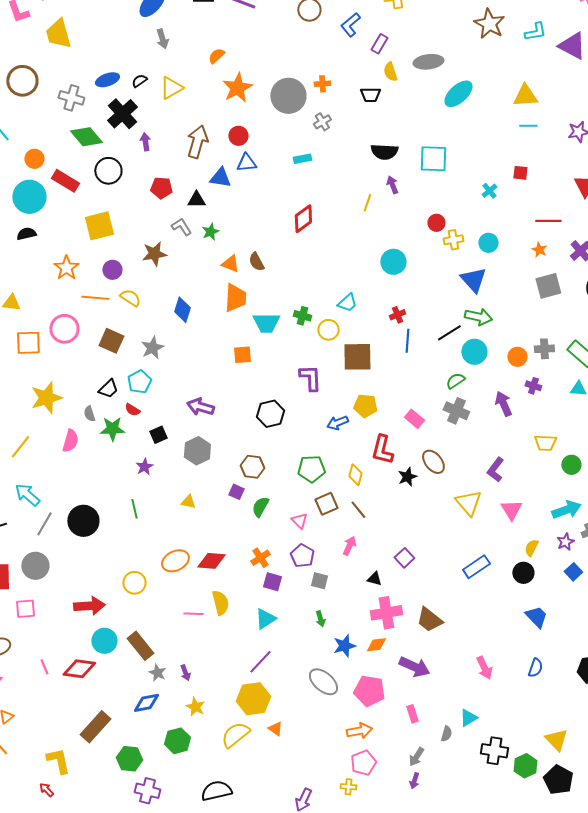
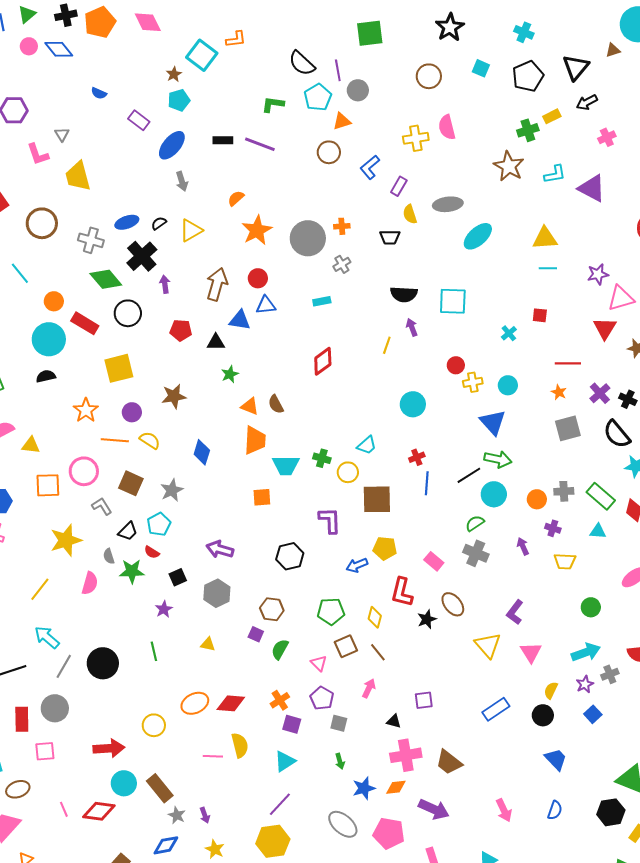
gray L-shape: (181, 227) -> (102, 506), moved
purple arrow: (503, 404) -> (523, 546), size x0.7
yellow trapezoid: (545, 443) -> (565, 561), moved
purple square: (404, 558) -> (424, 700), turned 36

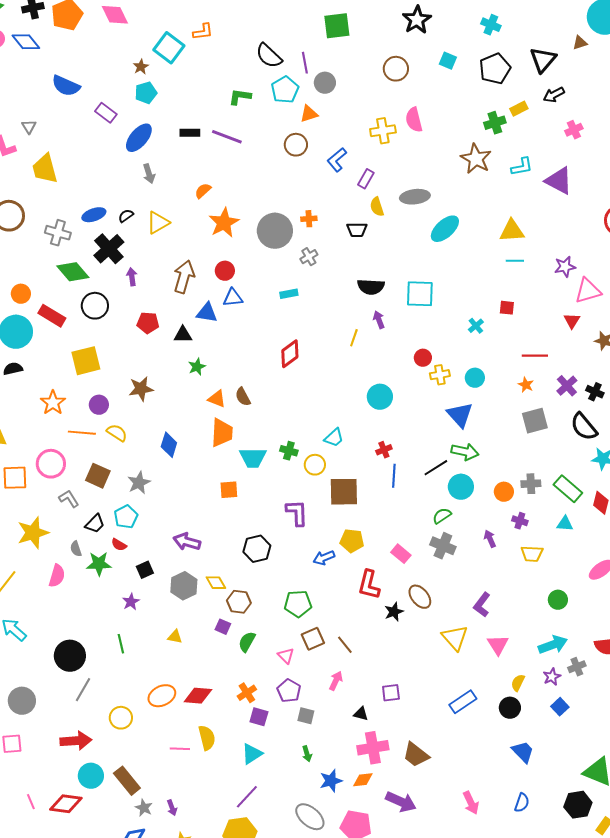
blue semicircle: (99, 93) -> (66, 86), size x1.8
red triangle: (605, 328) -> (572, 321), size x0.7
yellow diamond: (375, 617) -> (216, 583), moved, turned -45
gray line: (64, 666) -> (83, 690), moved

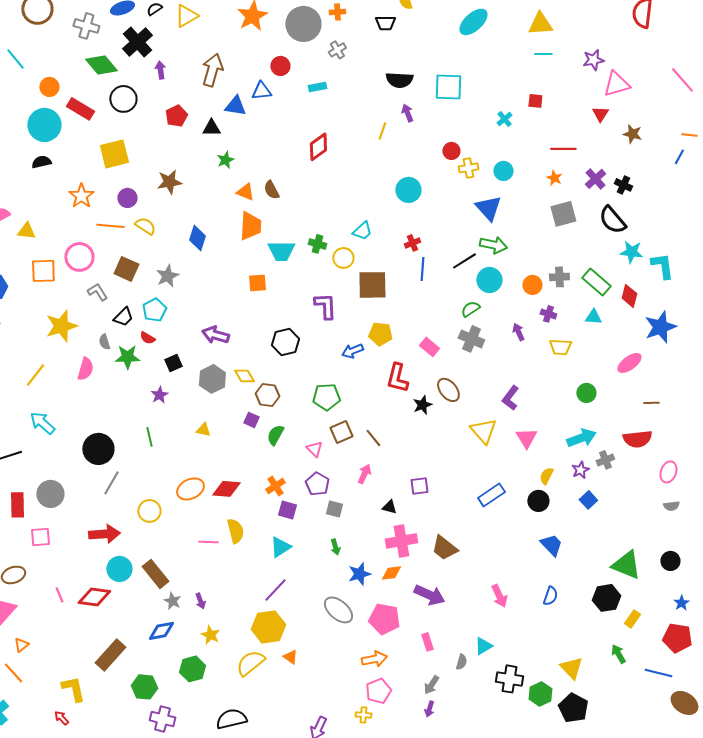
red circle: (225, 271) -> (280, 66), moved
red pentagon: (148, 323) -> (176, 116), turned -30

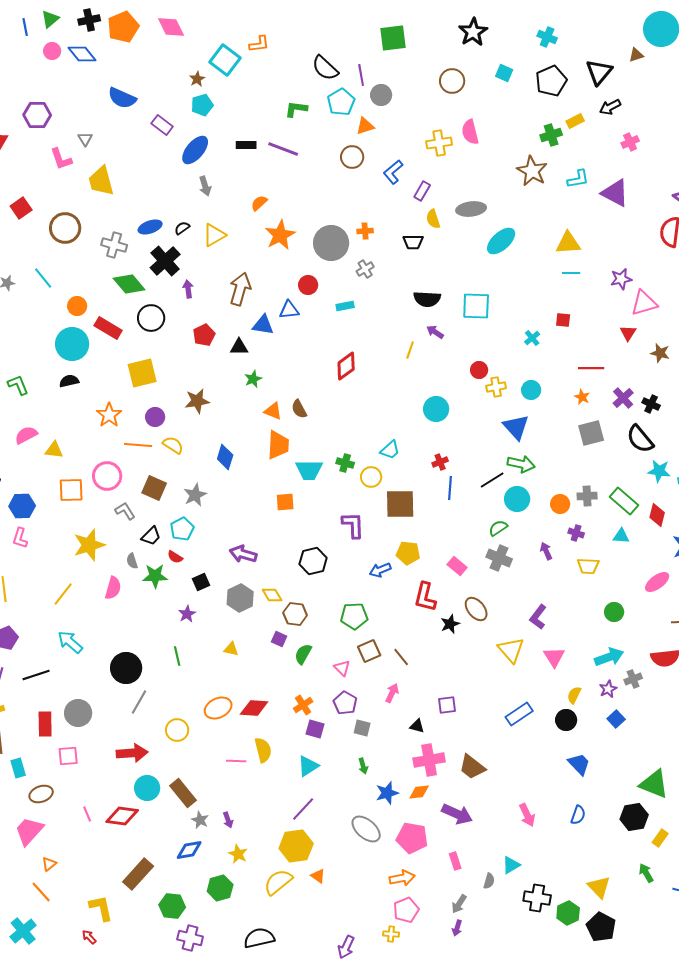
purple arrow: (407, 113) -> (435, 332), turned -36

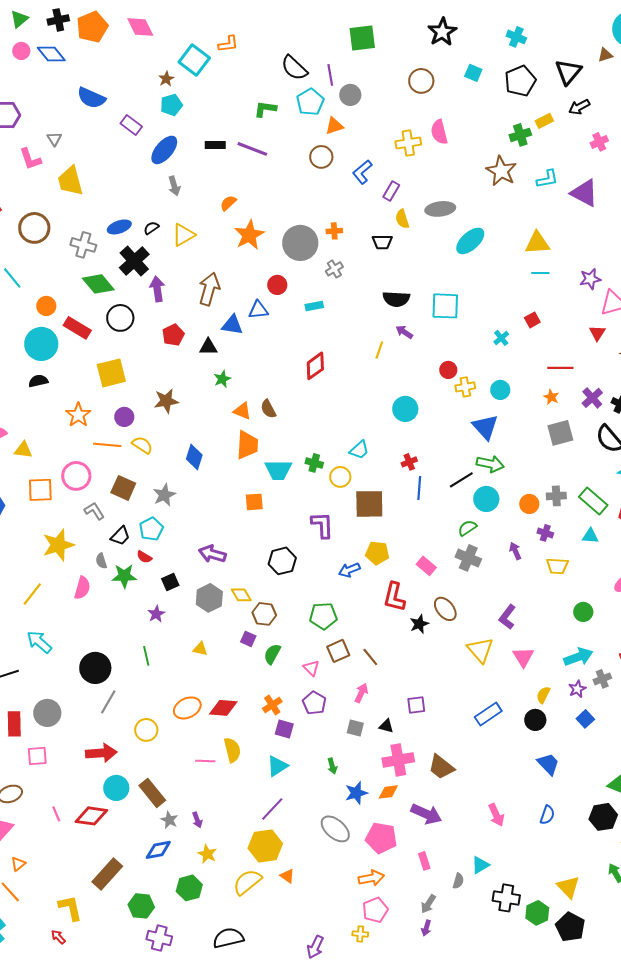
purple arrow: (188, 289) -> (157, 289), size x1.4
red square: (563, 320) -> (532, 320), turned -35
gray square: (362, 728) -> (355, 728), moved

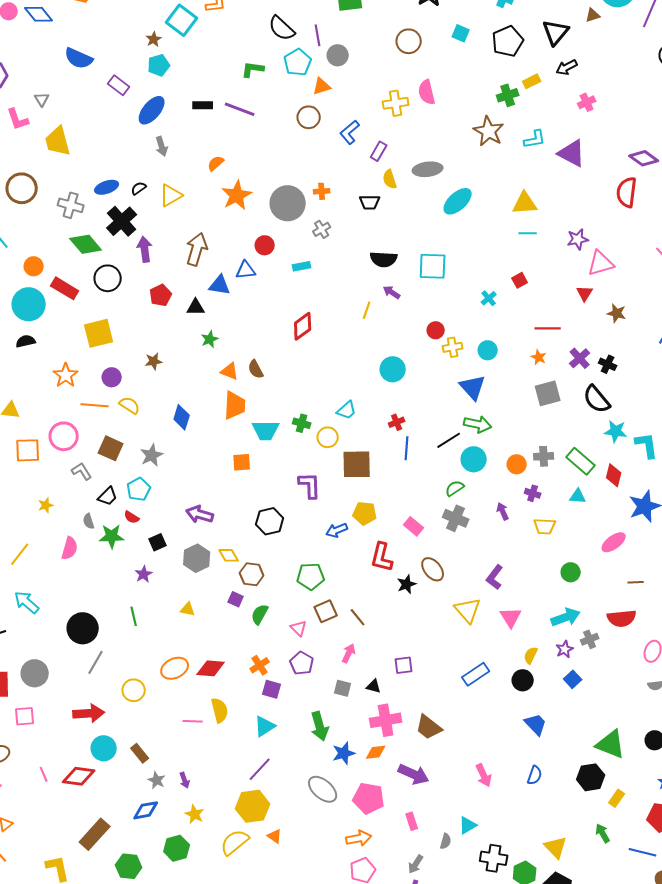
brown star: (166, 401) -> (154, 361), size x0.7
yellow star: (58, 545) -> (46, 505), size x0.5
green arrow: (332, 766) -> (320, 726), size x1.8
brown rectangle: (152, 793) -> (140, 753), size x0.7

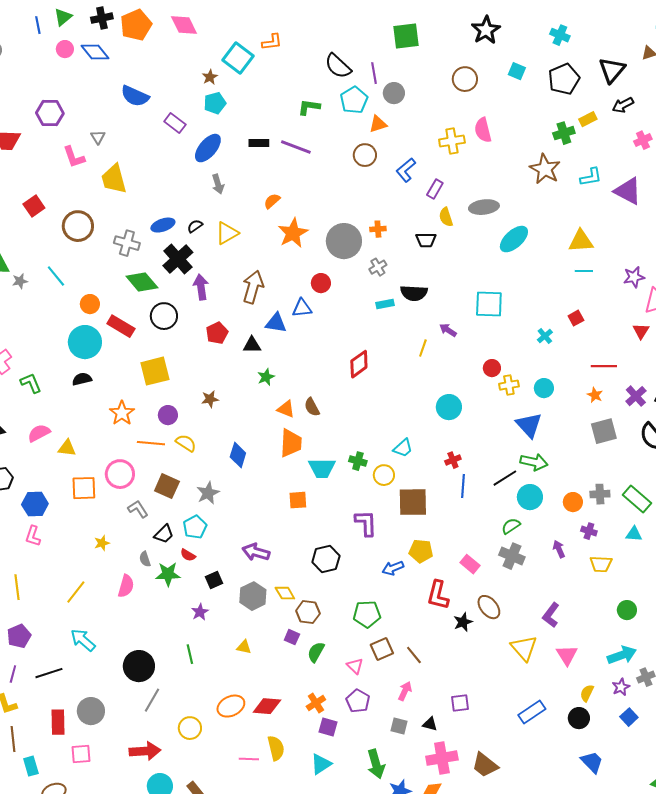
black semicircle: (384, 259) -> (414, 293), moved
cyan rectangle: (302, 266) -> (385, 304), moved

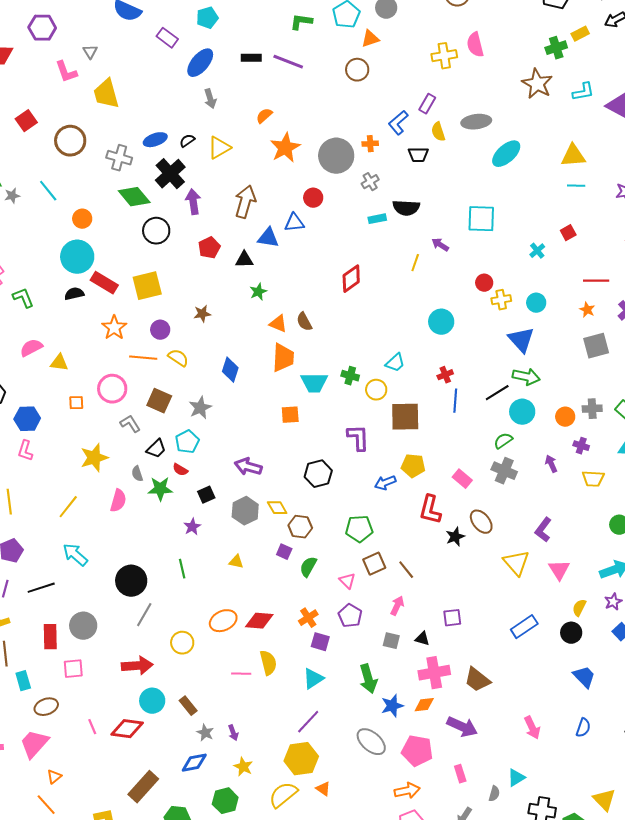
blue L-shape: (406, 170) -> (398, 123), moved
red rectangle: (121, 326) -> (104, 283), moved
orange square: (84, 488) -> (76, 403), size x0.6
yellow star: (102, 543) -> (94, 458), size x1.8

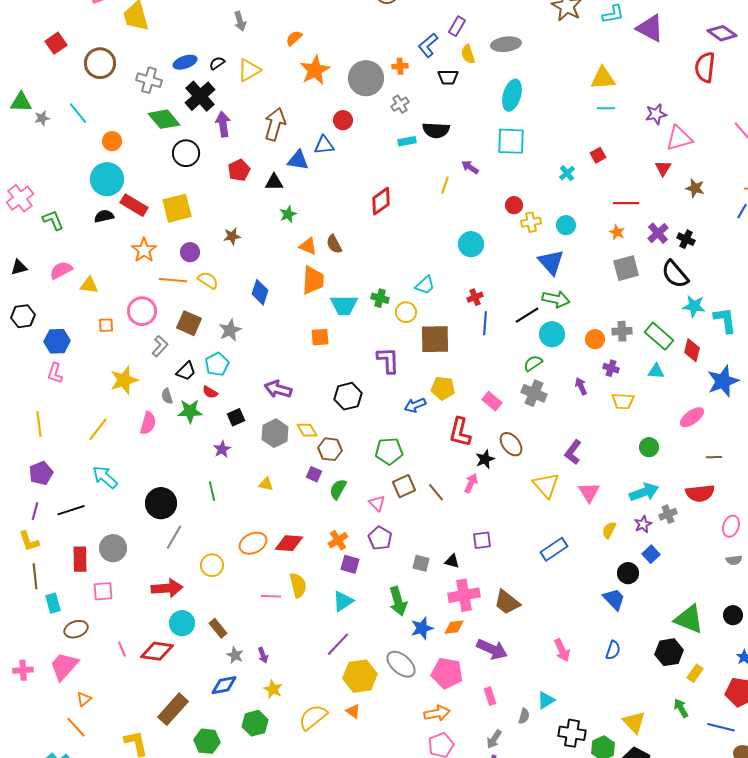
cyan ellipse: (506, 154) -> (512, 95), moved, turned -32
gray L-shape: (130, 424) -> (160, 346), turned 75
pink arrow: (397, 606) -> (471, 483), moved
black circle: (571, 633) -> (628, 573), moved
yellow hexagon: (301, 759) -> (360, 676), moved

